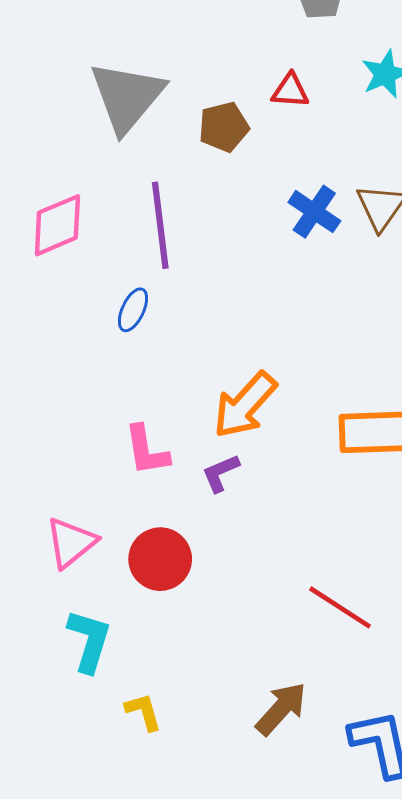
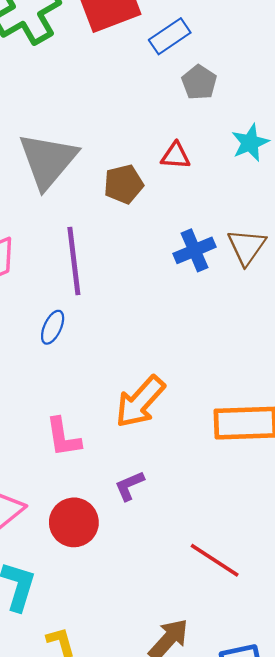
blue cross: (314, 212) -> (194, 250), turned 33
purple L-shape: (221, 473) -> (129, 486), moved

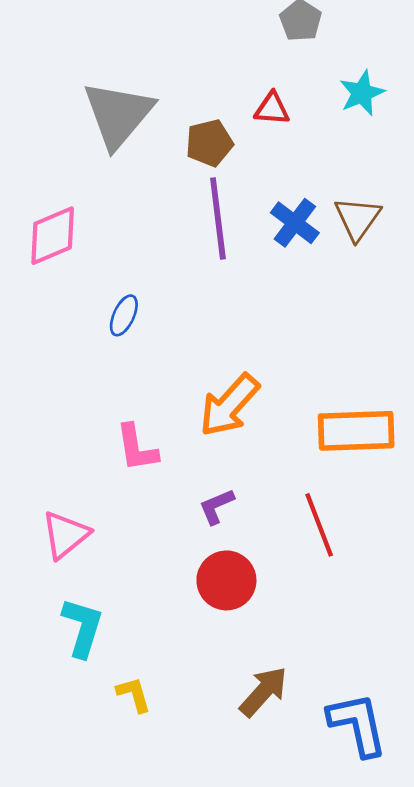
blue cross: (194, 250) -> (295, 223), turned -30
purple line: (74, 261) -> (218, 218), moved
red circle: (74, 522) -> (226, 580), moved
red line: (215, 560) -> (319, 525), moved, turned 36

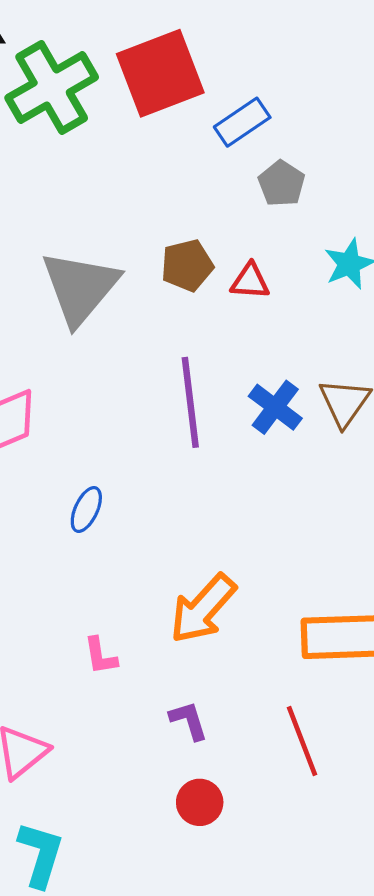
brown pentagon: (209, 143) -> (187, 265), moved
pink L-shape: (137, 448) -> (100, 656), size x0.7
purple L-shape: (216, 506) -> (189, 721), turned 96
red circle: (226, 580) -> (200, 802), size x0.7

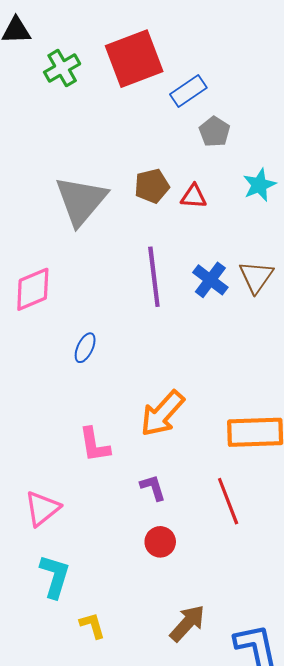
green cross: (52, 88) -> (62, 68), size x0.6
pink L-shape: (100, 656) -> (94, 445), size x1.4

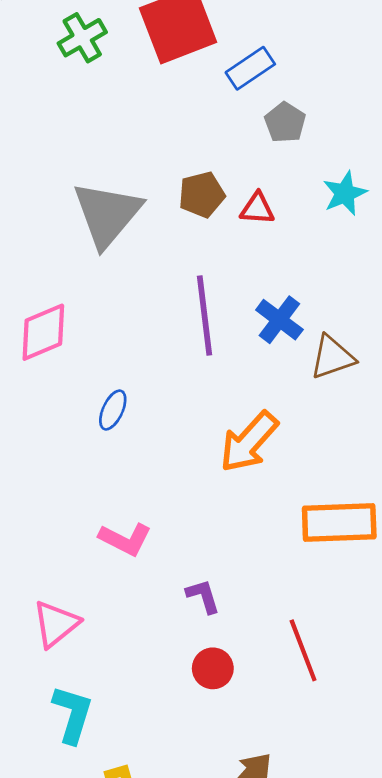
brown triangle: (256, 277) -> (332, 357), moved, turned 36
orange arrow: (162, 413) -> (249, 442), moved
pink L-shape: (94, 445) -> (125, 539), turned -54
red line: (228, 501) -> (303, 650), moved

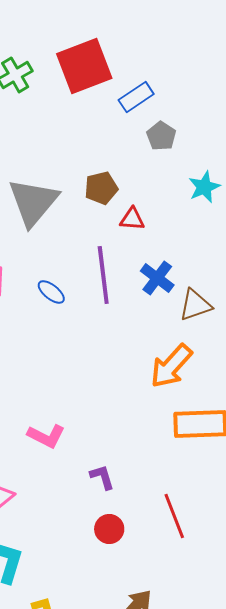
red triangle: (257, 209) -> (132, 219), moved
blue ellipse: (113, 410) -> (51, 292), moved, turned -76
orange arrow: (249, 442) -> (171, 366), moved

